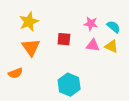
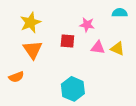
pink star: (91, 24) -> (87, 25), moved
cyan semicircle: (113, 27) -> (120, 13), moved, turned -40

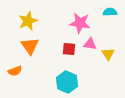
pink star: (87, 25) -> (80, 23), size x1.5
red square: (67, 41) -> (69, 49), moved
yellow triangle: (117, 49) -> (108, 54), moved, turned 32

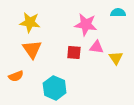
yellow star: (28, 21) -> (30, 22), turned 30
cyan hexagon: (67, 82) -> (55, 88), moved

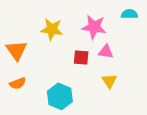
yellow star: (30, 22) -> (52, 29), moved
orange triangle: (32, 49) -> (16, 50), moved
yellow triangle: (116, 58) -> (109, 81), moved

